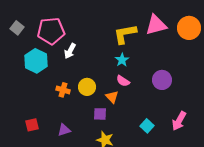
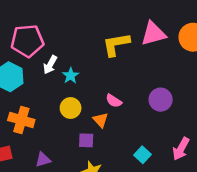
cyan star: (122, 60) -> (71, 76), moved
orange cross: (63, 90) -> (21, 120), moved, size x1.5

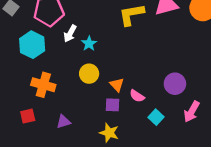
purple circle: (161, 100) -> (175, 84), moved
pink semicircle: (114, 101) -> (137, 96), moved
purple square: (86, 140) -> (112, 105), moved

